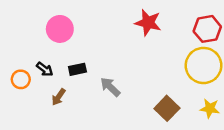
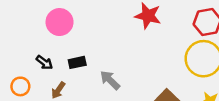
orange circle: (21, 79) -> (20, 86), moved

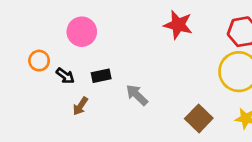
orange circle: (20, 86) -> (39, 61), moved

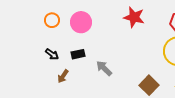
pink circle: (82, 32) -> (81, 22), moved
orange circle: (39, 61) -> (52, 20), moved

